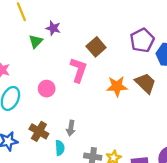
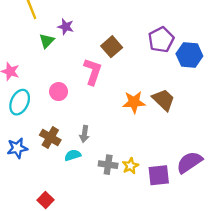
brown trapezoid: (145, 83) -> (163, 100), moved
orange star: (117, 86) -> (134, 102), moved
cyan semicircle: (60, 148) -> (73, 155), turned -104

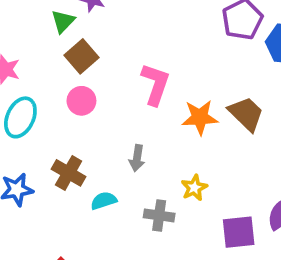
brown square: (112, 47) -> (81, 56), moved
pink L-shape: (93, 71) -> (155, 84), moved
gray arrow: (84, 134) -> (137, 158), moved
yellow star: (130, 166) -> (194, 188), moved

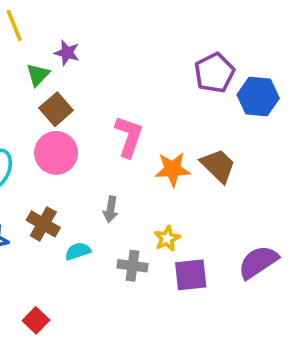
pink circle: (81, 101) -> (56, 153), size x1.5
purple square: (239, 232) -> (191, 275), moved

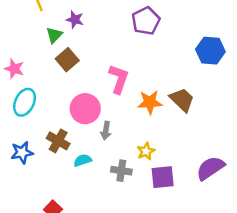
purple pentagon: (214, 73) -> (146, 21), moved
pink circle: (56, 153) -> (85, 109), moved

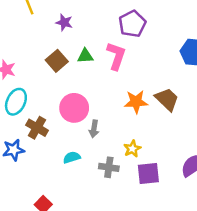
green triangle: (54, 35) -> (85, 56), moved, turned 42
pink L-shape: (119, 79) -> (116, 56), moved
brown cross: (58, 141) -> (37, 128), moved

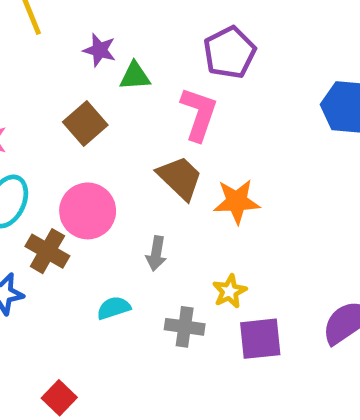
green triangle: (85, 56) -> (135, 76), moved
brown trapezoid: (167, 99) -> (180, 178), moved
pink circle: (74, 108) -> (88, 211), moved

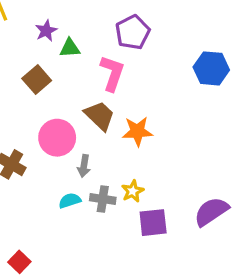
purple star: (99, 50) -> (46, 31), turned 30
pink circle: (88, 211) -> (57, 138), moved
cyan semicircle: (114, 308) -> (70, 201), moved
gray cross: (185, 327) -> (103, 199), moved

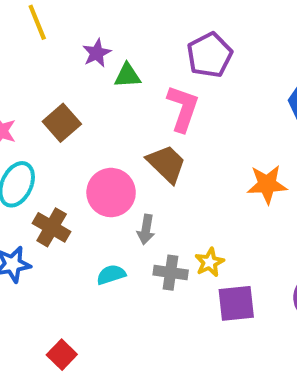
brown square: (37, 79) -> (62, 123), moved
orange star: (137, 131) -> (267, 184), moved
cyan semicircle: (70, 201) -> (111, 275), moved

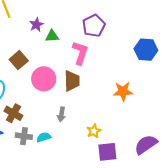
brown trapezoid: (166, 164) -> (72, 81), turned 45
pink circle: (111, 193) -> (44, 79), moved
gray cross: (171, 273) -> (24, 136), moved

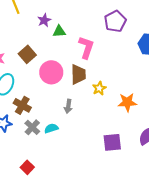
purple pentagon: (94, 26) -> (115, 21), moved
orange star: (123, 91) -> (127, 102), moved
yellow star: (94, 131) -> (99, 88), moved
gray cross: (24, 136) -> (32, 127), turned 35

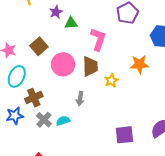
orange star: (127, 102) -> (139, 64), moved
brown cross: (22, 105) -> (34, 98), turned 36

